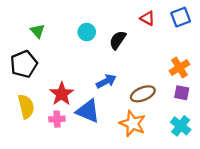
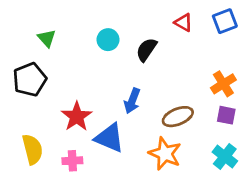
blue arrow: (106, 81) -> (132, 101), turned 138
yellow semicircle: (26, 106) -> (32, 149), moved
pink cross: (57, 119) -> (72, 161), moved

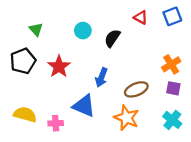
red star: (77, 117) -> (59, 67), moved
yellow semicircle: (32, 149) -> (25, 114), turned -60

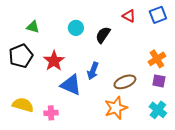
green triangle: (36, 29) -> (33, 27), turned -32
blue triangle: (84, 106) -> (71, 85), moved
orange star: (126, 118) -> (116, 108), turned 30

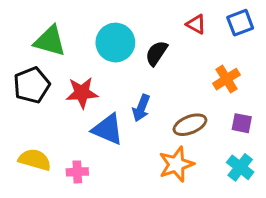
green triangle: (33, 27) -> (50, 41), size x1.6
cyan circle: (76, 28) -> (115, 43), size x1.6
orange cross: (157, 59) -> (226, 79), moved
red star: (54, 61) -> (82, 93), turned 30

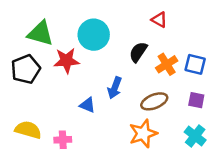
blue square: (240, 23) -> (195, 64), moved, turned 35
black semicircle: (156, 53) -> (138, 52), moved
orange cross: (226, 79) -> (167, 64), moved
red star: (82, 93) -> (66, 61), moved
blue triangle: (108, 129) -> (88, 105), size x0.6

